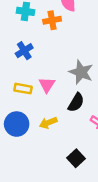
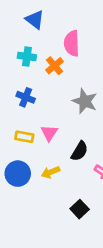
orange cross: (52, 20) -> (55, 66), turned -30
blue cross: (24, 51) -> (26, 97), turned -36
gray star: (81, 72) -> (85, 101), moved

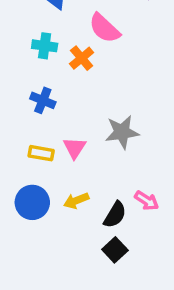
pink semicircle: (72, 43) -> (104, 28), turned -45
gray star: (85, 101) -> (122, 132), moved, turned -30
black semicircle: (80, 151) -> (115, 215), moved

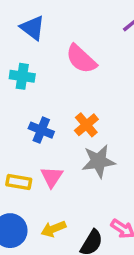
orange cross: (82, 58) -> (86, 125), moved
blue cross: (43, 100) -> (41, 130), moved

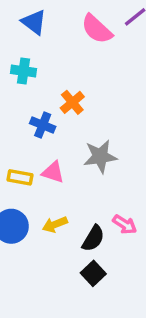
pink semicircle: (81, 59) -> (97, 29), moved
orange cross: (86, 125) -> (72, 102), moved
pink triangle: (52, 177) -> (53, 172), turned -45

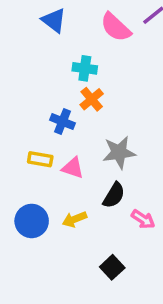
cyan cross: (23, 71) -> (85, 68), moved
yellow rectangle: (20, 177) -> (40, 159), moved
black semicircle: (93, 238) -> (114, 195), moved

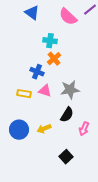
pink triangle: (73, 168) -> (45, 91), moved
pink arrow: (143, 219) -> (84, 129), turned 80

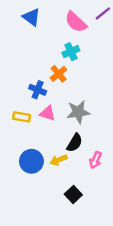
cyan cross: (50, 41) -> (71, 52), moved, turned -32
yellow arrow: (44, 129) -> (59, 160), moved
blue circle: (19, 130) -> (31, 161), moved

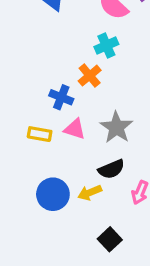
gray star: (78, 112) -> (116, 127), turned -30
black semicircle: (75, 143) -> (111, 169), turned 36

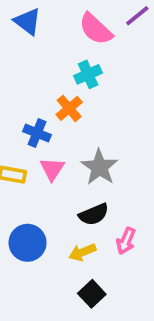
pink triangle: (75, 129) -> (52, 169), turned 45
yellow arrow: (90, 193) -> (82, 252), moved

